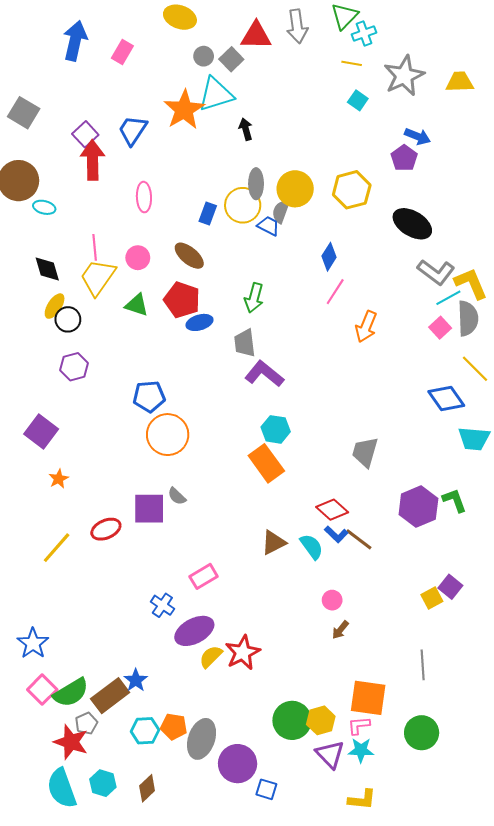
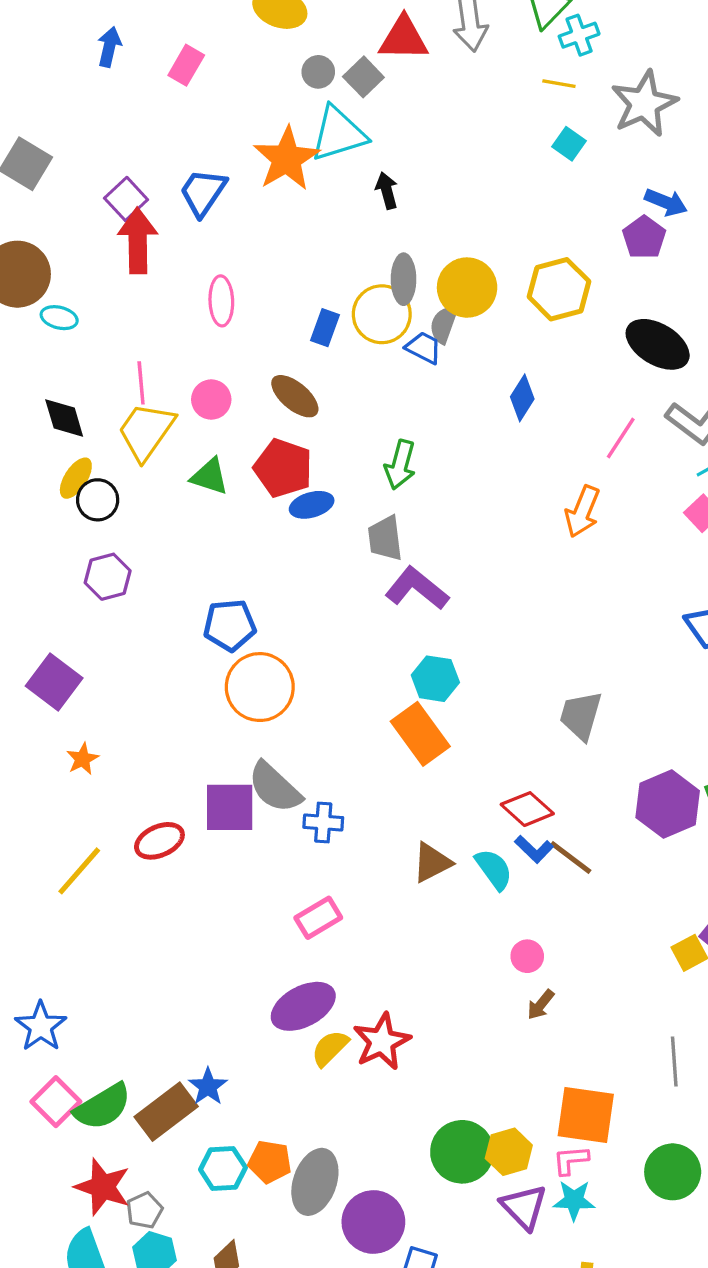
blue arrow: (75, 41) -> (109, 47), size x0.6
pink line: (335, 292) -> (621, 438), moved
gray semicircle: (177, 496) -> (275, 787), size x1.8
blue cross: (162, 605) -> (323, 822), moved, turned -30
gray pentagon: (86, 723) -> (144, 1210), moved

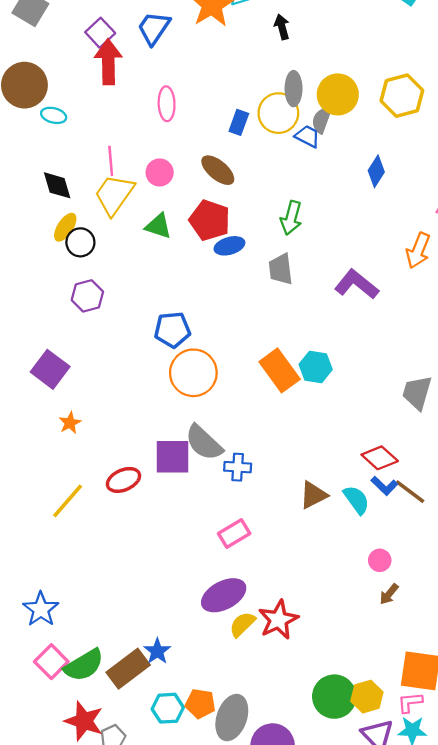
purple L-shape: (417, 588) -> (356, 284), moved
orange rectangle: (420, 734) -> (280, 370), moved

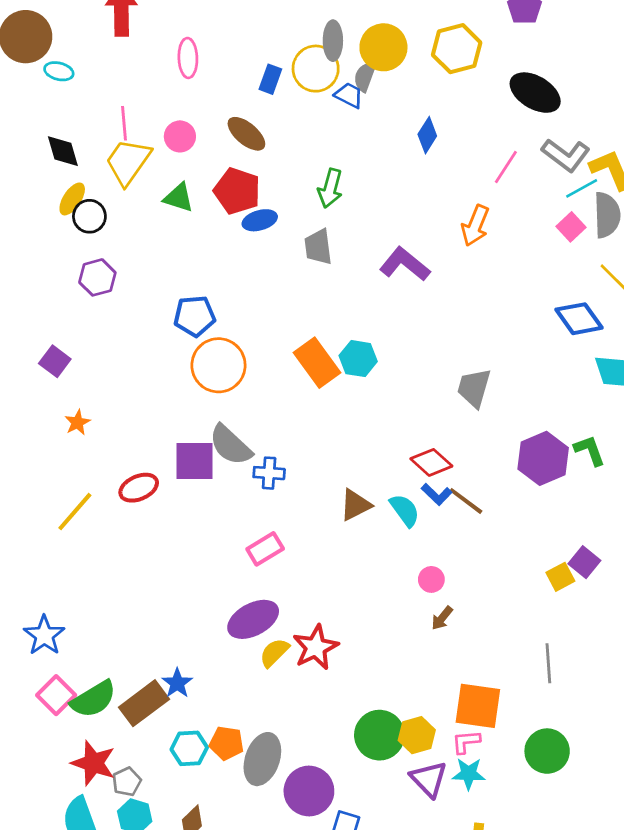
purple square: (50, 369) -> (55, 361), size x0.7

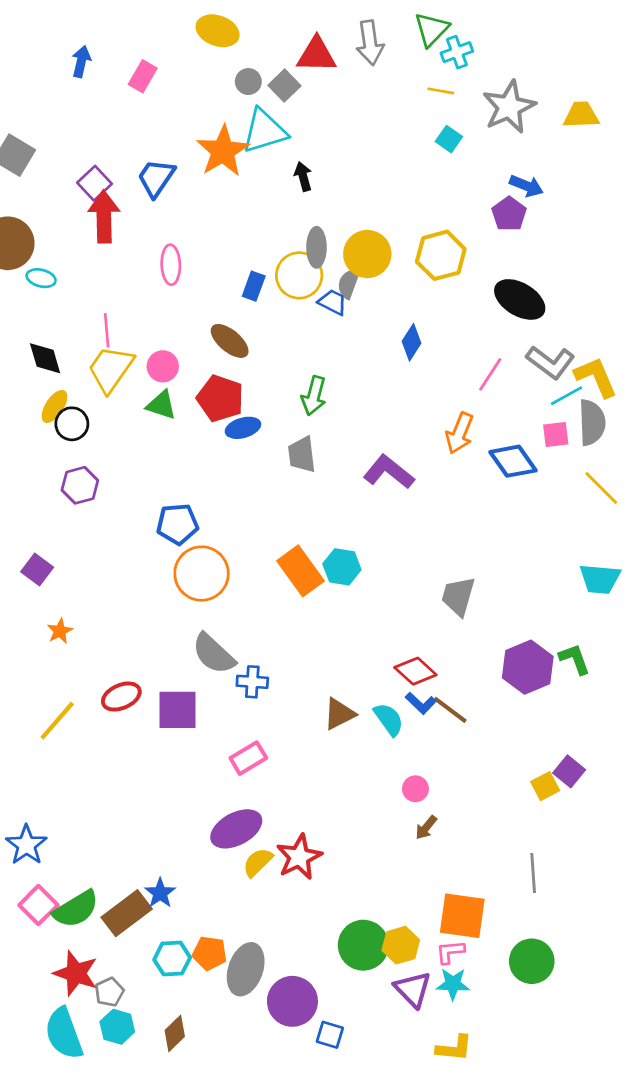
pink circle: (180, 136) -> (163, 366), moved
pink square: (571, 227) -> (556, 434), turned 36
blue diamond: (579, 319) -> (513, 461), moved
purple square: (195, 461) -> (177, 710), moved

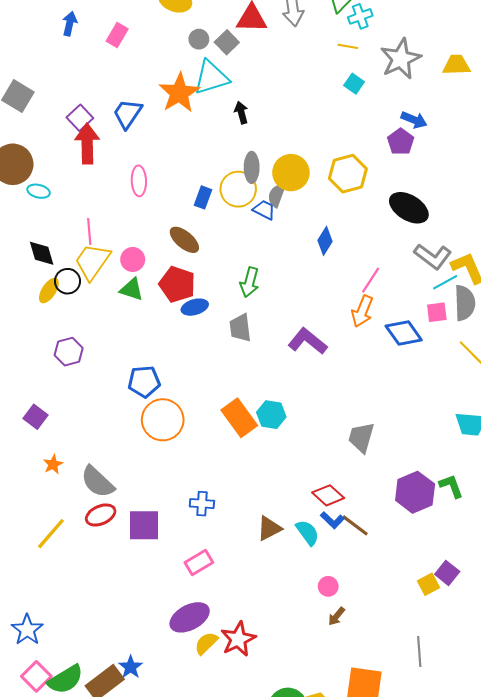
pink line: (490, 374) -> (371, 280), moved
black circle: (72, 424) -> (68, 281), moved
gray semicircle: (214, 654) -> (98, 482), moved

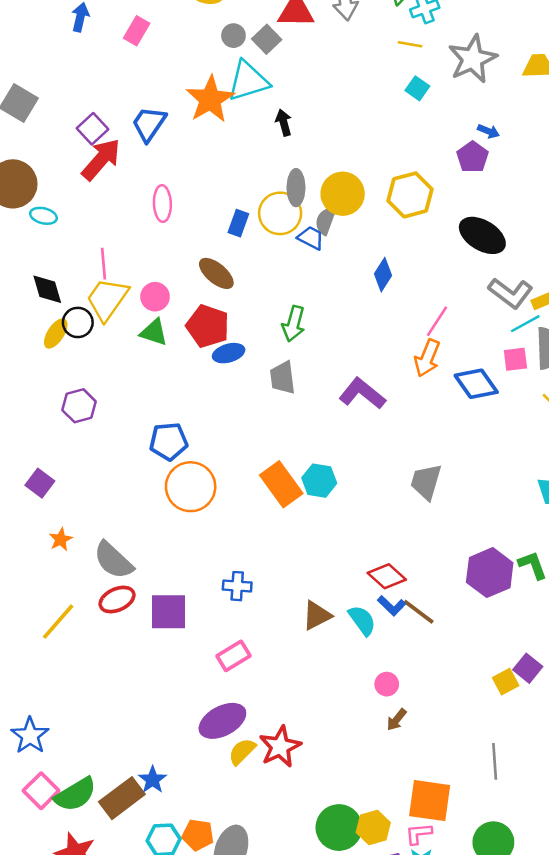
blue arrow: (414, 120) -> (488, 131), size x0.7
red arrow: (87, 144) -> (101, 159), turned 42
gray trapezoid: (361, 437) -> (426, 482), moved

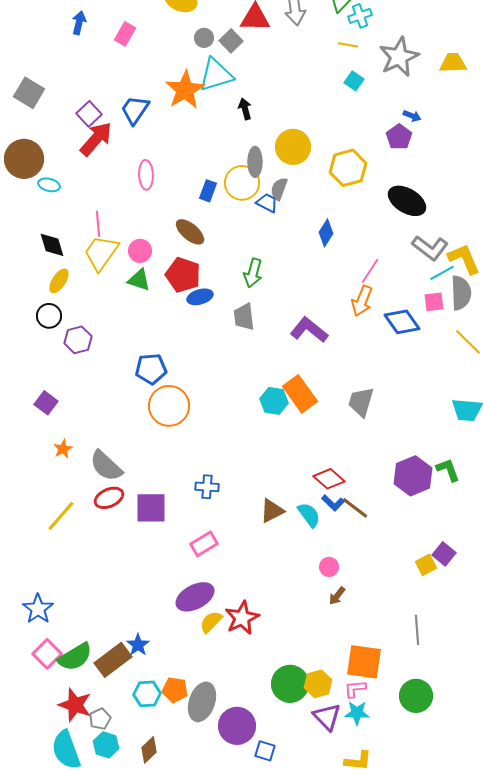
yellow circle: (343, 194) -> (293, 147), moved
black circle: (78, 322) -> (49, 316), moved
orange rectangle: (281, 484) -> (300, 394), moved

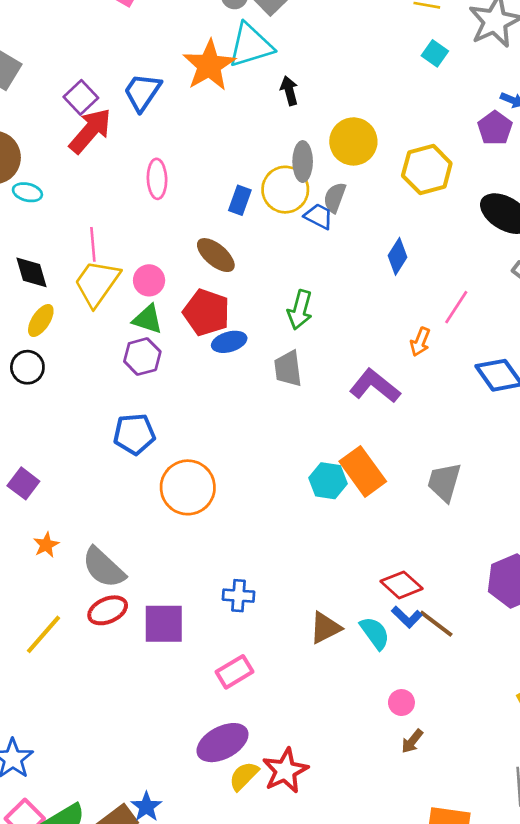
orange arrow: (362, 301) -> (420, 342), moved, size x0.7
purple hexagon: (78, 340) -> (142, 357), moved
blue pentagon: (151, 369) -> (134, 434), moved

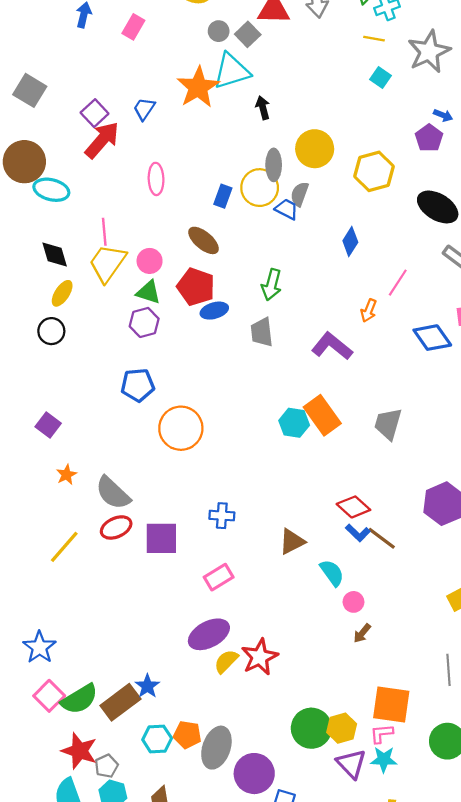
blue trapezoid: (142, 92) -> (144, 109), size x0.7
cyan ellipse: (27, 192) -> (51, 190), size x1.5
cyan semicircle: (375, 633) -> (332, 573), moved

